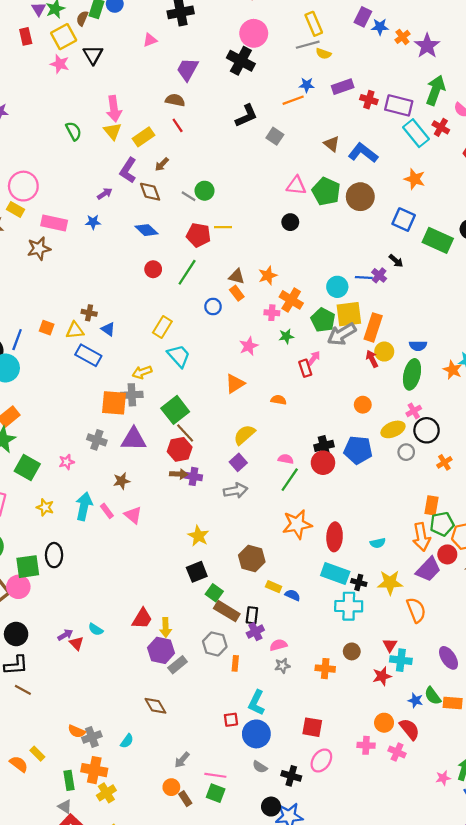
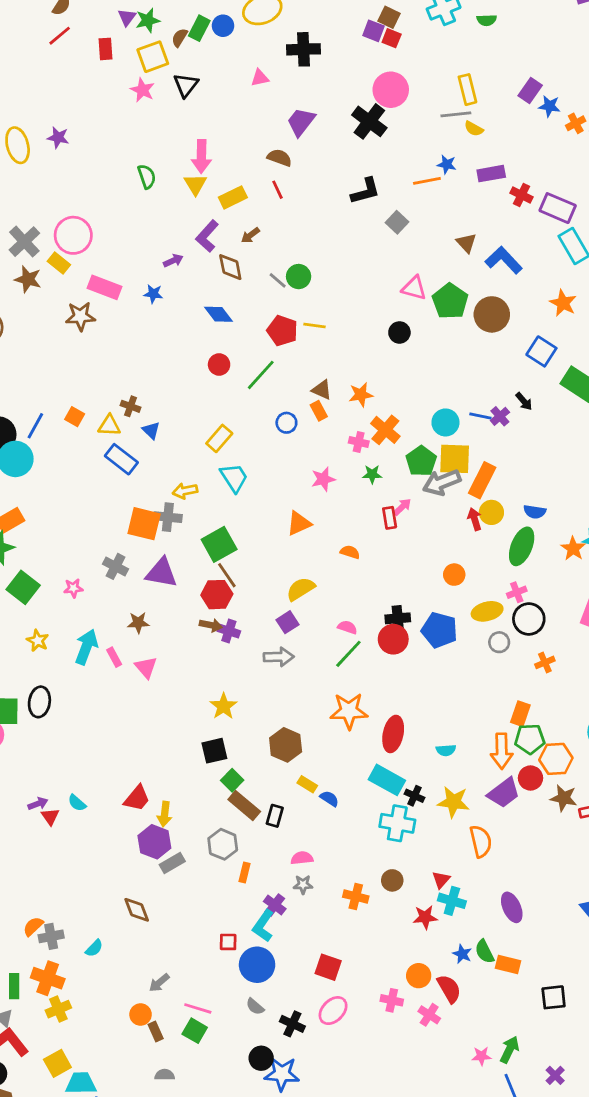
purple cross: (255, 632) -> (275, 905), moved, turned -35
orange semicircle: (77, 731) -> (33, 926), turned 105

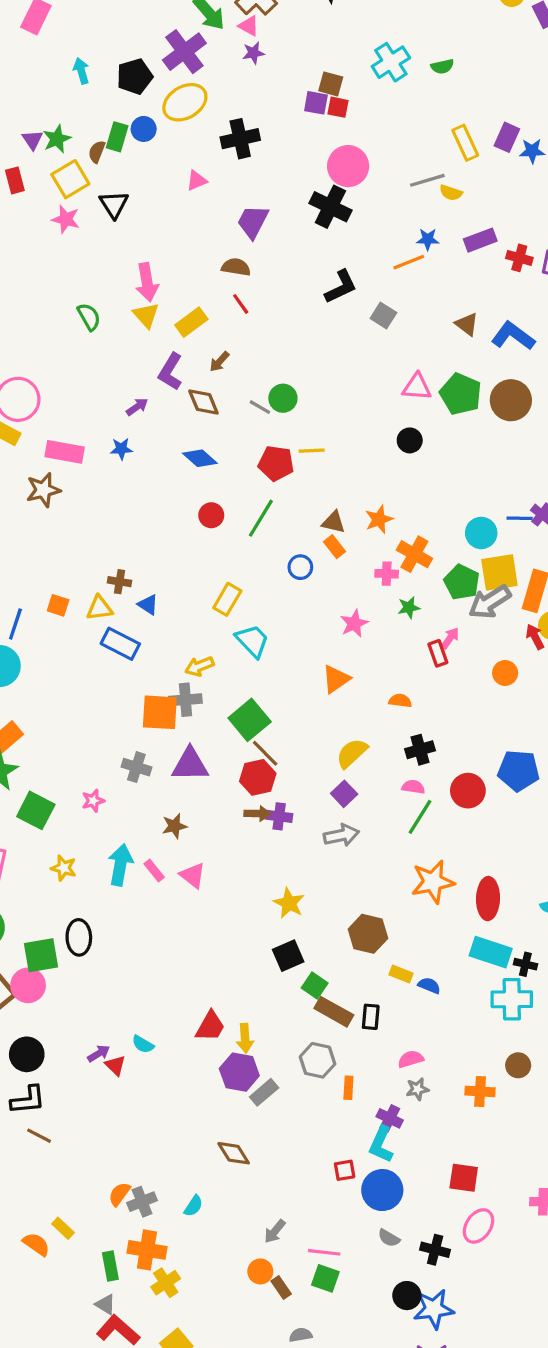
yellow rectangle: (467, 90) -> (465, 143), moved
orange circle: (454, 575) -> (505, 673), moved
black cross: (398, 618) -> (420, 750), moved

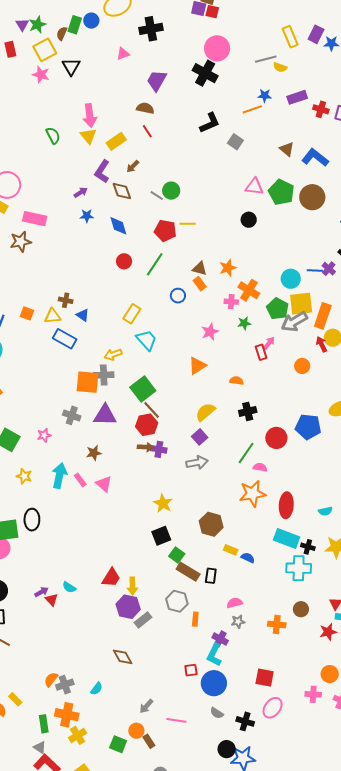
blue star: (121, 449) -> (87, 216), moved
blue diamond: (200, 458) -> (118, 226), turned 30
pink semicircle: (413, 787) -> (260, 467), moved
green square: (325, 1278) -> (118, 744), moved

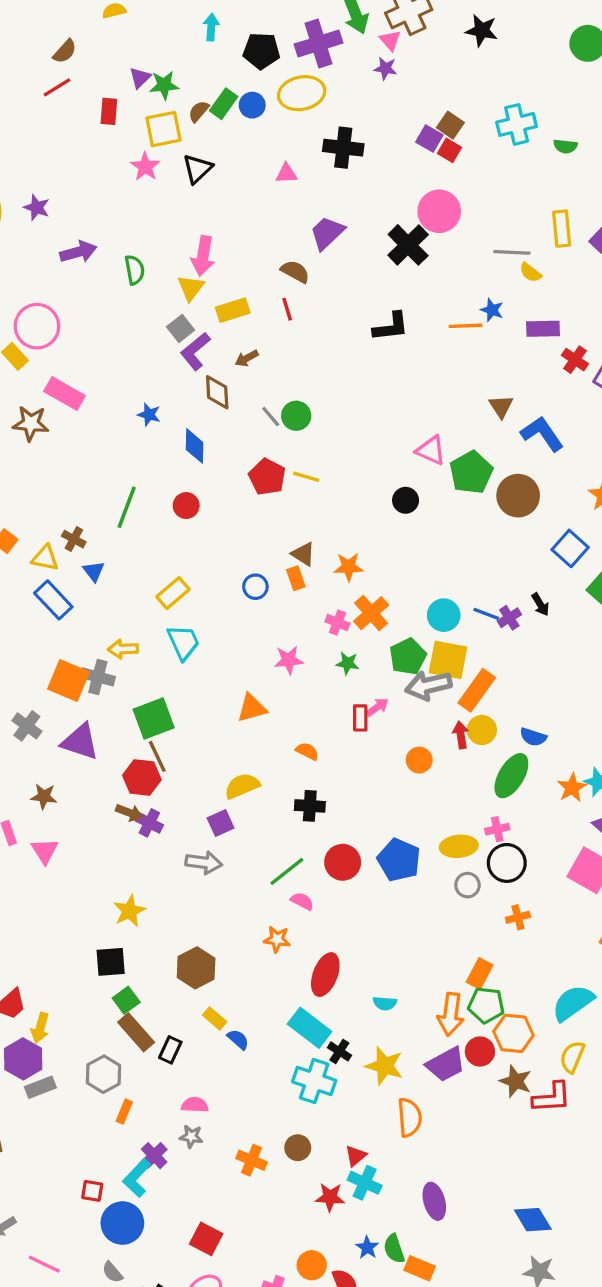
gray square: (235, 142) -> (181, 328), moved
purple arrow: (81, 192) -> (78, 252), moved, size x1.5
green line: (155, 264) -> (127, 507), moved, turned -30
orange star: (252, 494) -> (277, 939), size x0.6

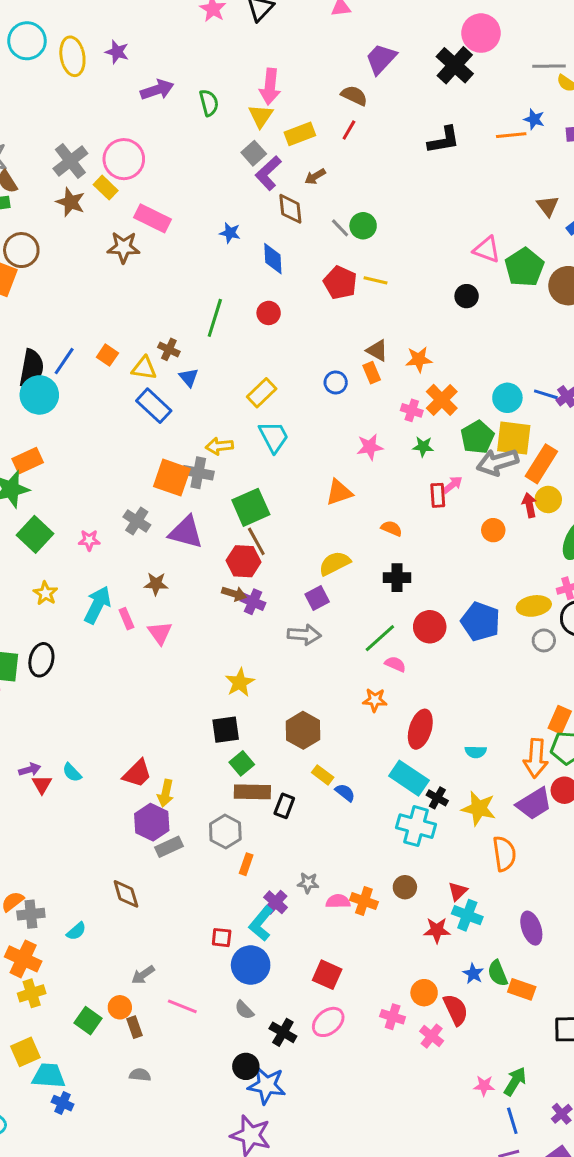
red line: (287, 309) -> (349, 130), turned 50
brown rectangle: (136, 1032) -> (252, 792), turned -44
pink semicircle: (195, 1105) -> (338, 901), moved

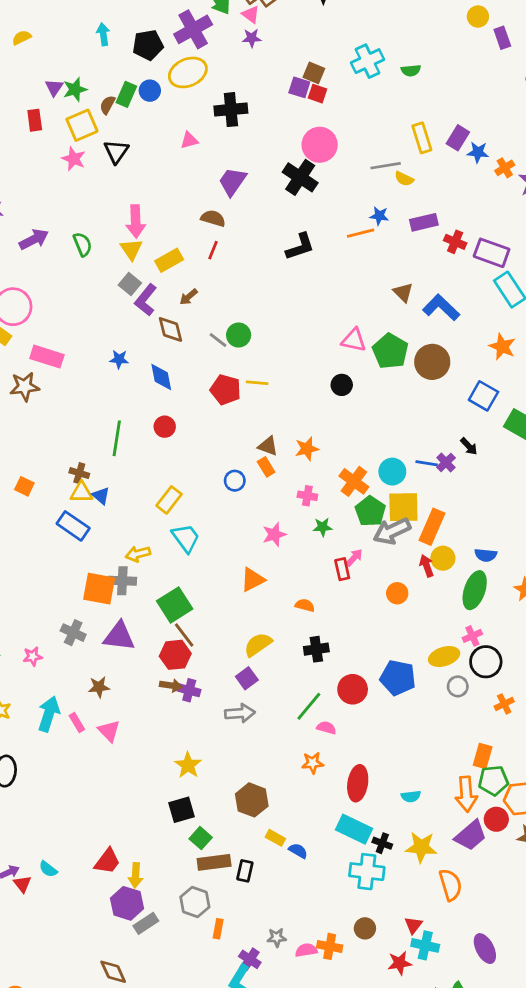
yellow triangle: (144, 368) -> (81, 492), moved
orange cross: (442, 400) -> (354, 481), moved

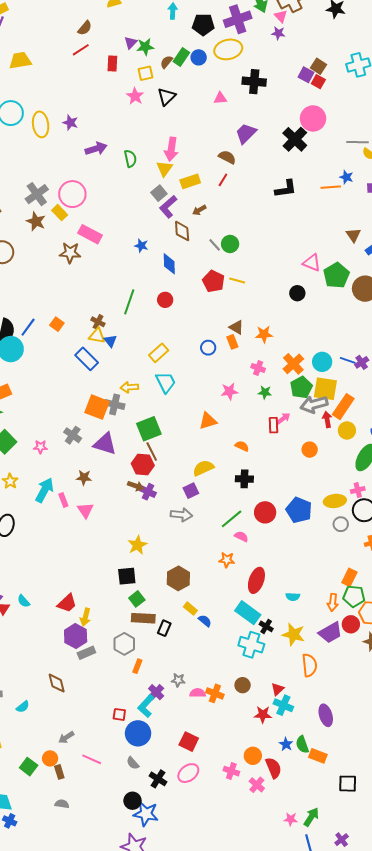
yellow square: (82, 125) -> (146, 73), size x0.7
red arrow: (427, 566) -> (327, 420), moved
orange arrow: (466, 794) -> (333, 602), size x0.7

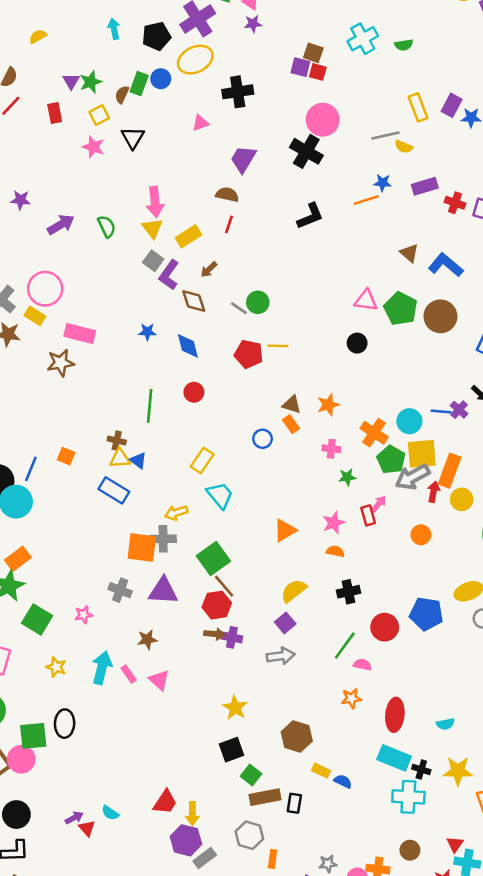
pink star: (229, 391) -> (334, 523), moved
red arrow: (327, 420) -> (434, 492), turned 35

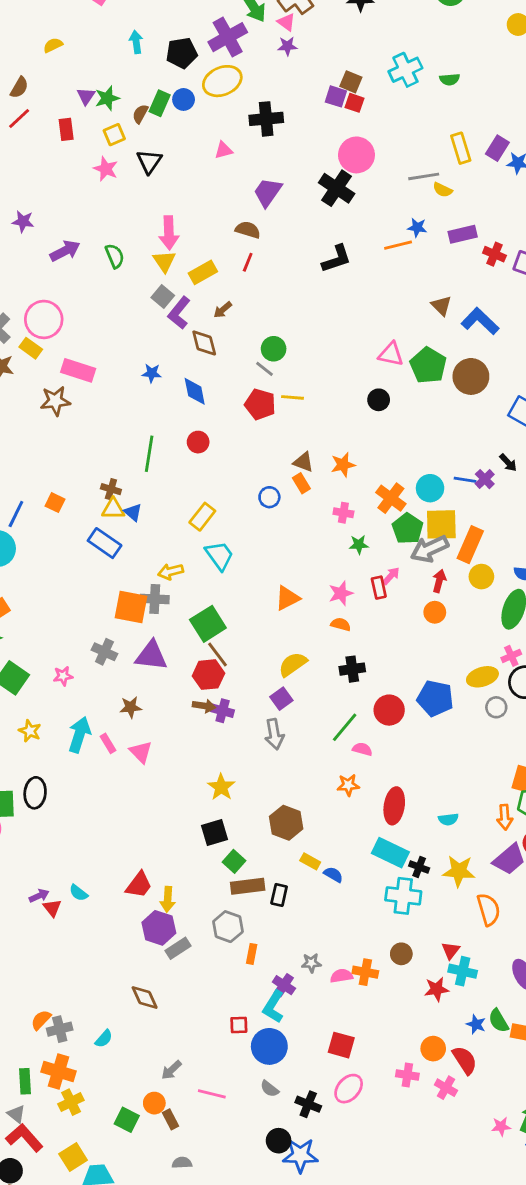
gray line: (239, 308) -> (264, 369), moved
red arrow: (434, 492) -> (439, 581), moved
gray arrow: (281, 656) -> (274, 734), turned 84

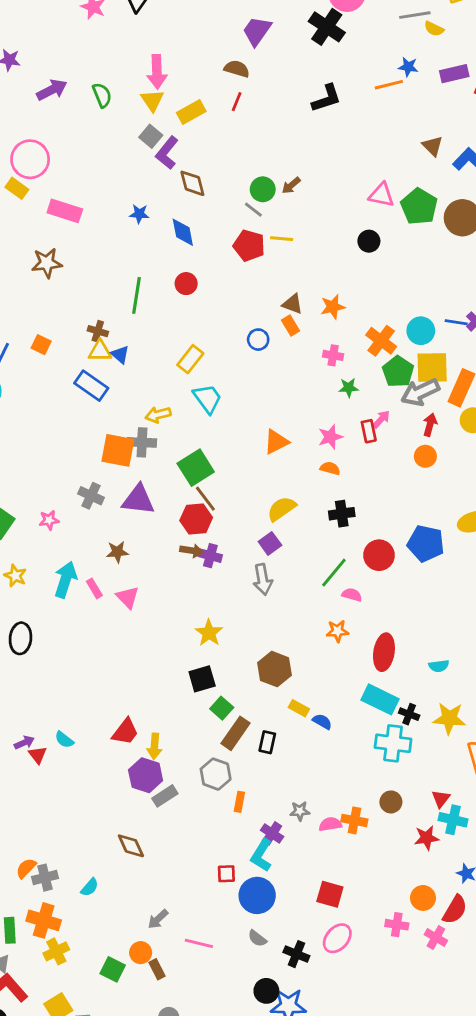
brown arrow: (223, 310) -> (291, 185), moved
brown star: (55, 401) -> (47, 263), moved
brown rectangle: (248, 886) -> (235, 733), turned -48
red semicircle: (465, 1060) -> (455, 910), turned 64

